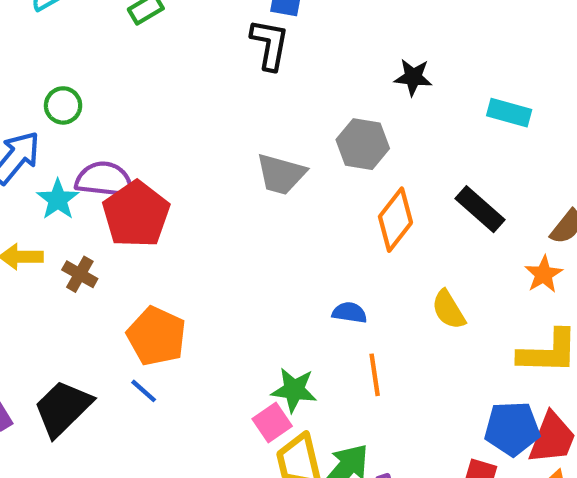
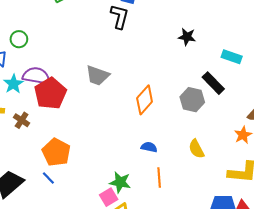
gray hexagon: (363, 144) -> (192, 100), moved
gray trapezoid: (281, 174) -> (97, 75), moved
black rectangle: (480, 209) -> (213, 83), moved
orange diamond: (395, 220) -> (145, 100), moved

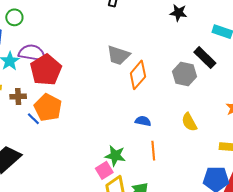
gray trapezoid: (97, 75) -> (118, 55), moved
brown cross: (22, 120) -> (18, 97), turned -35
orange pentagon: (56, 152) -> (48, 108), moved
blue line: (48, 178) -> (33, 119), moved

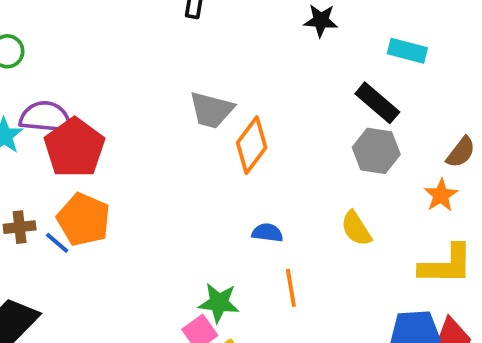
gray hexagon: (184, 74) -> (376, 151), moved
brown cross: (18, 97) -> (20, 227), moved

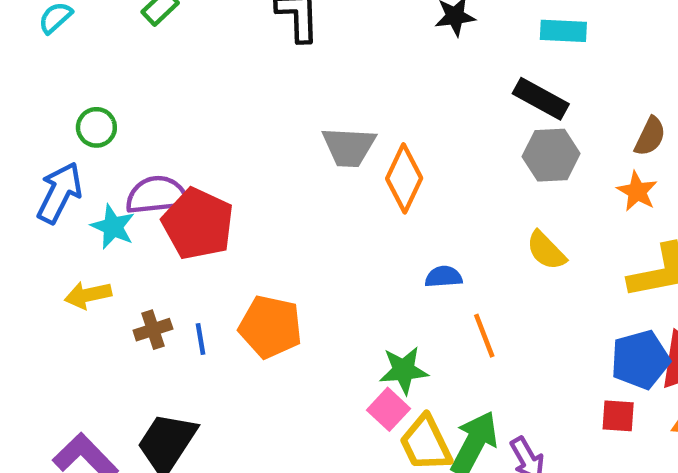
orange pentagon: (84, 220) -> (270, 327), moved
blue line: (57, 243) -> (201, 339), turned 52

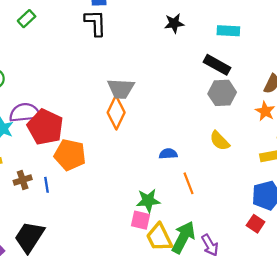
orange diamond: (404, 178) -> (116, 113), moved
orange pentagon: (270, 327) -> (70, 155), moved
pink square: (388, 409) -> (140, 220), turned -30
red square: (618, 416) -> (256, 224), turned 30

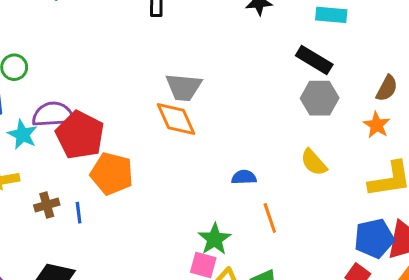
orange diamond: (116, 113) -> (176, 119), turned -52
green star: (148, 201) -> (215, 239), turned -30

